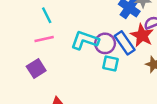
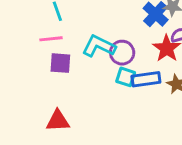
blue rectangle: (125, 43) -> (146, 79), moved, turned -70
purple square: (36, 68) -> (60, 63), moved, turned 30

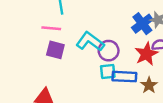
cyan square: (126, 77) -> (108, 72), turned -35

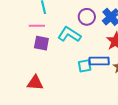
purple circle: (109, 51) -> (87, 17), moved
cyan square: (108, 72) -> (85, 66), moved

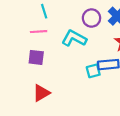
purple square: (41, 43) -> (36, 57), moved
red triangle: (35, 83) -> (41, 93), turned -30

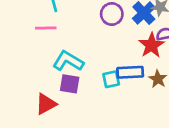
cyan L-shape: (74, 38) -> (68, 61), moved
purple square: (36, 57) -> (70, 84), moved

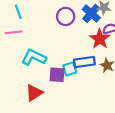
purple square: (70, 84) -> (57, 75), moved
red triangle: (46, 104) -> (34, 93), moved

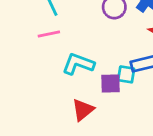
cyan square: (70, 69) -> (126, 74), turned 32

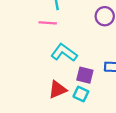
cyan square: (126, 74) -> (81, 94), moved

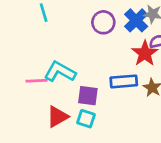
pink line: (48, 23) -> (37, 81), moved

